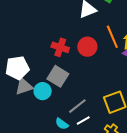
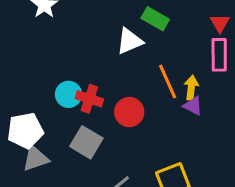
red circle: (87, 47) -> (129, 112), moved
cyan circle: (43, 91) -> (69, 94), moved

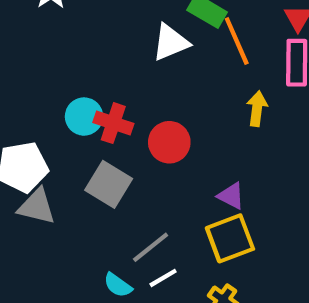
orange line: (168, 81) -> (237, 41), moved
purple triangle: (193, 106) -> (231, 196), moved
gray triangle: (35, 158) -> (37, 207), turned 32

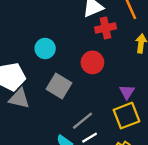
red cross: (113, 123) -> (106, 28), moved, turned -30
purple triangle: (231, 196) -> (127, 92), turned 35

